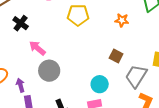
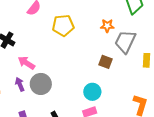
gray trapezoid: (136, 76) -> (125, 42), moved
purple arrow: (20, 85) -> (20, 84), moved

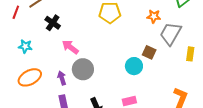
purple arrow: (20, 84) -> (62, 78), moved
cyan circle: (92, 92) -> (134, 66), moved

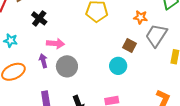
pink arrow: (70, 47) -> (55, 44), turned 144
brown square: (149, 52) -> (130, 46), moved
purple arrow: (62, 78) -> (43, 61), moved

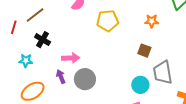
black cross: (39, 18) -> (43, 40), moved
gray trapezoid: (156, 35) -> (163, 73), moved, turned -35
cyan circle: (118, 66) -> (140, 85), moved

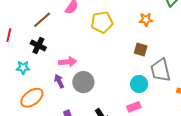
brown line: (35, 15) -> (42, 20), moved

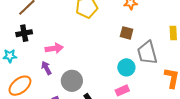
black cross: (38, 45) -> (24, 33), turned -35
gray circle: (83, 82) -> (72, 81), moved

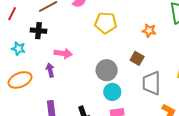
cyan circle: (126, 67) -> (112, 92), moved
gray circle: (72, 81) -> (107, 70), moved

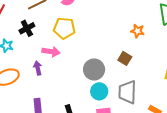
yellow pentagon: (106, 23) -> (64, 28), moved
black cross: (38, 31) -> (27, 28), turned -35
gray trapezoid: (151, 83) -> (127, 92), moved

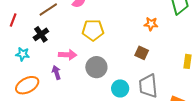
yellow pentagon: (64, 28) -> (93, 30), moved
gray circle: (94, 69) -> (96, 67), moved

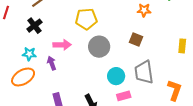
cyan star: (23, 54) -> (29, 54), moved
gray circle: (96, 67) -> (99, 47), moved

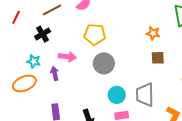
brown square: (136, 39) -> (158, 58), moved, turned -32

